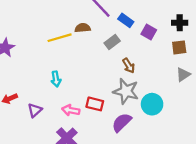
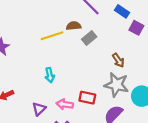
blue rectangle: (126, 20) -> (122, 11), moved
gray rectangle: (112, 42) -> (89, 38), moved
purple triangle: (35, 110) -> (39, 109), moved

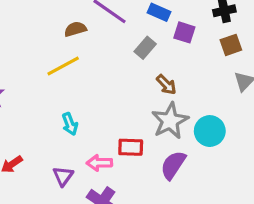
brown semicircle: (74, 26) -> (75, 29), moved
gray rectangle: (89, 38) -> (145, 48), moved
gray star: (116, 85) -> (170, 121), turned -30

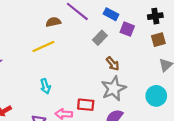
cyan circle: (210, 131) -> (156, 96), moved

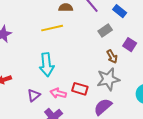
purple square: (127, 29) -> (130, 45), moved
cyan arrow: (45, 86) -> (47, 65), size x1.6

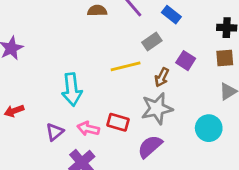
yellow line: (52, 28) -> (126, 66), moved
brown arrow: (112, 57) -> (162, 77), turned 56

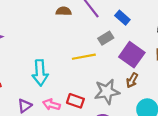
purple square: (186, 61) -> (132, 55), size x1.6
brown arrow: (162, 77) -> (132, 80), moved

